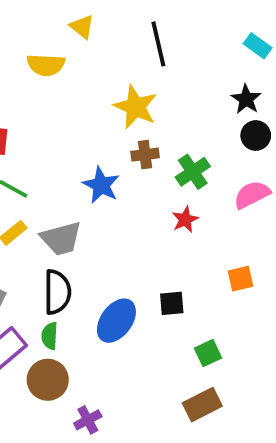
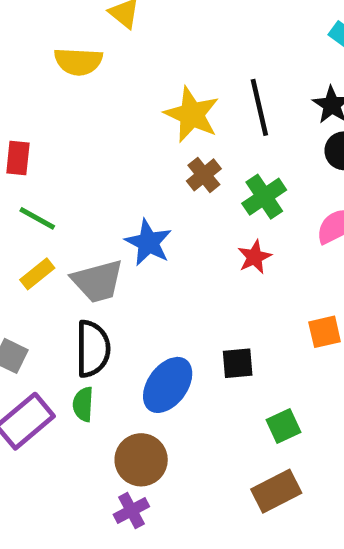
black line: (158, 44) -> (259, 107), moved
brown cross: (145, 155) -> (204, 175), turned -32
blue star: (101, 185) -> (148, 243), moved
brown circle: (48, 380) -> (141, 460), moved

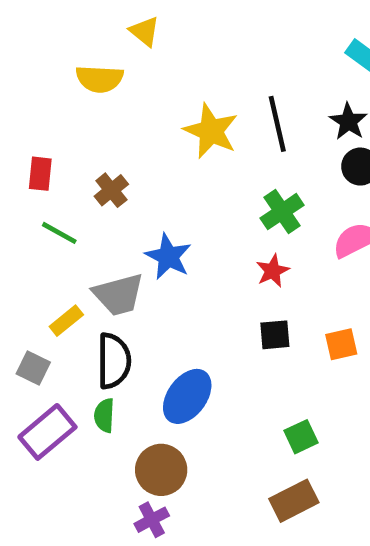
brown cross: (204, 175) -> (111, 190), moved
yellow rectangle: (37, 274) -> (66, 321), moved
black square: (238, 363) -> (275, 335), moved

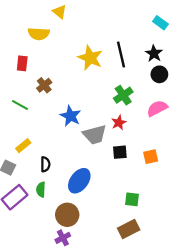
red rectangle: (40, 174) -> (22, 63), moved
gray trapezoid: (118, 295) -> (95, 135), moved
black semicircle: (114, 361) -> (45, 164), size x0.6
green square: (301, 437) -> (132, 199), turned 32

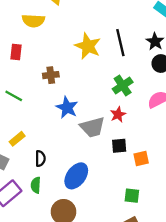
brown cross: (44, 85) -> (51, 75), moved, turned 32
orange square: (151, 157) -> (141, 159), moved

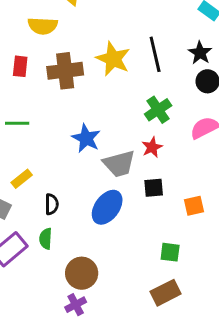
brown cross: (51, 75) -> (65, 71), moved, size x1.6
green line: (14, 96) -> (17, 123), turned -30
orange square: (141, 159) -> (194, 206), moved
blue ellipse: (76, 176) -> (107, 207), moved

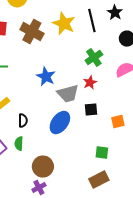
black star: (200, 53) -> (115, 13), moved
brown cross: (65, 71) -> (32, 32), turned 35

